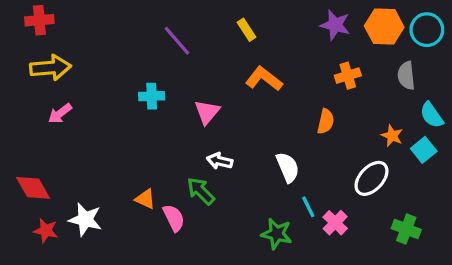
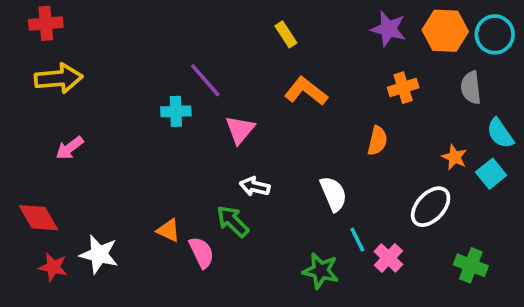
purple line: (177, 41) -> (205, 80), moved
pink arrow: (60, 114) -> (70, 148), moved

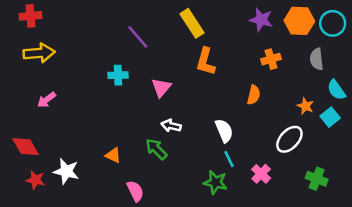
yellow rectangle: (286, 34) -> (192, 23), size x1.6
purple line: (205, 80) -> (138, 37), moved
orange L-shape: (306, 91) -> (206, 62), turned -112
cyan line: (357, 240) -> (229, 159), moved
pink semicircle: (202, 252) -> (135, 191), moved

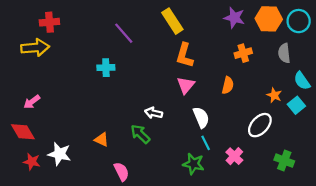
red cross: (30, 16) -> (49, 22), moved
pink triangle: (161, 87) -> (186, 85), moved
pink arrow: (47, 100) -> (32, 102), moved

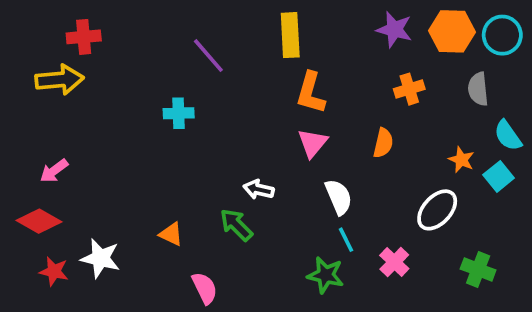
yellow rectangle: (172, 21) -> (290, 35), turned 30
red diamond: (23, 132) -> (39, 221), turned -30

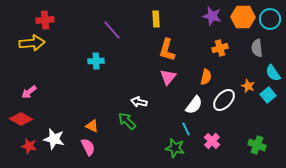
yellow rectangle: (290, 35) -> (156, 19), size x0.7
white semicircle: (339, 197) -> (194, 105), moved, turned 60
white ellipse: (437, 210) -> (224, 100), moved
pink semicircle: (205, 288) -> (88, 147), moved

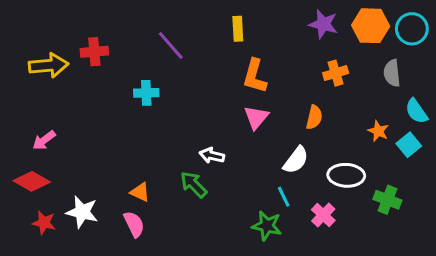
red cross: (45, 20) -> (94, 52), moved
white ellipse: (224, 100) -> (346, 175), moved, turned 50
green cross: (257, 145) -> (387, 200), moved

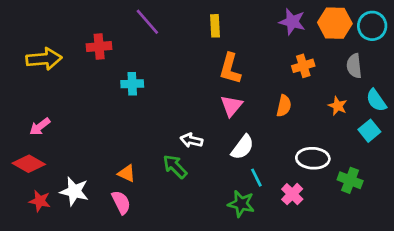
purple line: (171, 46) -> (147, 22), moved
red cross: (94, 52) -> (99, 47), moved
orange star: (378, 131) -> (338, 106), moved
white semicircle: (296, 160) -> (243, 147), moved

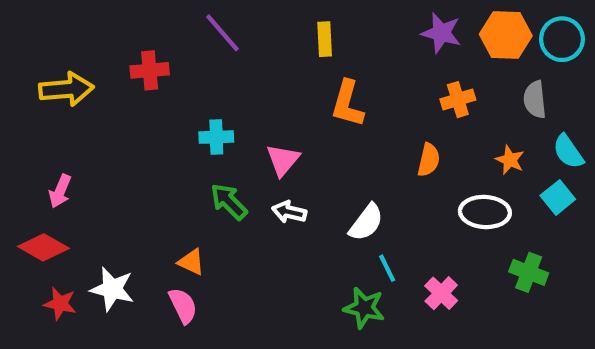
cyan cross: (132, 84) -> (216, 137), moved
pink triangle: (231, 106) -> (283, 160), moved
pink arrow: (40, 127) -> (60, 191), turned -30
white ellipse: (313, 158) -> (485, 212), moved
green arrow: (175, 167) -> (229, 202), moved

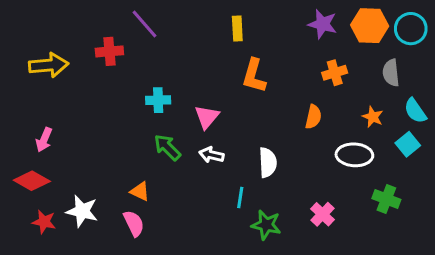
purple line: (223, 33) -> (144, 24), moved
white semicircle: (366, 222) -> (268, 162), turned -40
cyan line: (387, 268) -> (240, 197), moved, turned 35

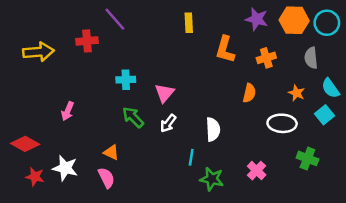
orange L-shape: (254, 76) -> (225, 49), moved
pink arrow: (44, 140) -> (68, 111), moved
white arrow: (211, 155) -> (168, 123), turned -66

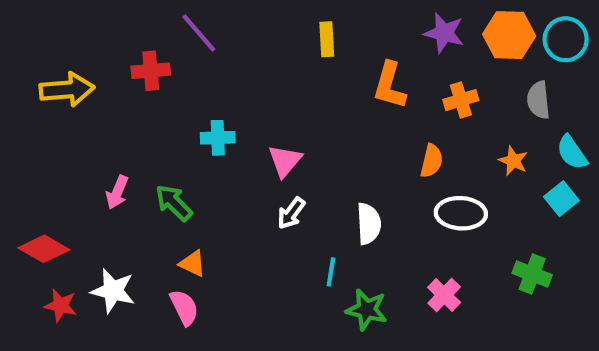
green arrow: (133, 117) -> (174, 203), moved
white ellipse: (282, 123) -> (461, 213), moved

